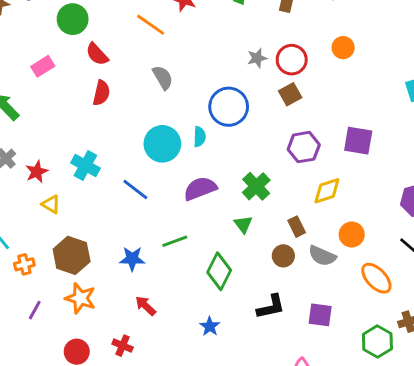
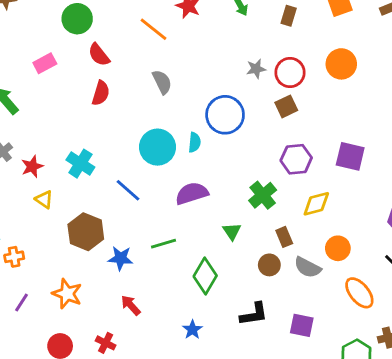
orange circle: (343, 48) -> (341, 64), size x1.4
green cross: (256, 186) -> (263, 195), moved
brown hexagon: (72, 255) -> (86, 232), moved

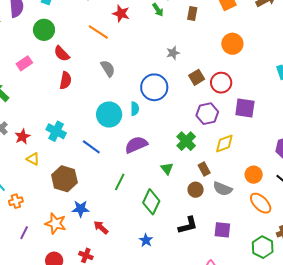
red circle: (290, 73) -> (221, 83), moved
green line: (163, 244) -> (120, 182), turned -42
orange circle: (338, 248) -> (254, 175), moved
blue star: (121, 258) -> (81, 209), moved

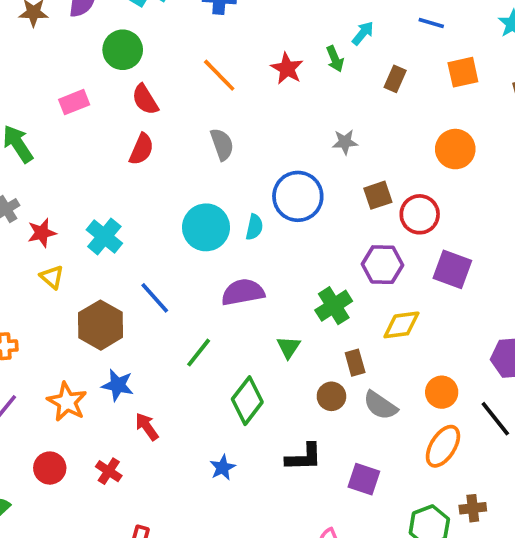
red star: (121, 13) -> (287, 68), moved
blue line: (91, 147) -> (155, 298), moved
orange ellipse: (261, 203) -> (443, 446), turned 65

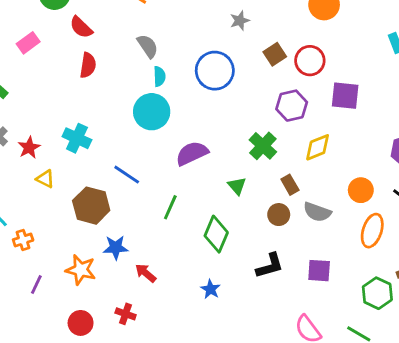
cyan semicircle: (254, 227) -> (159, 76), moved

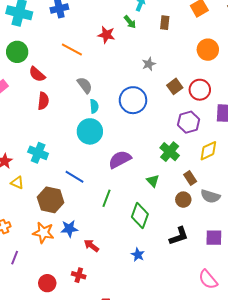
orange star: (81, 270) -> (43, 233), moved

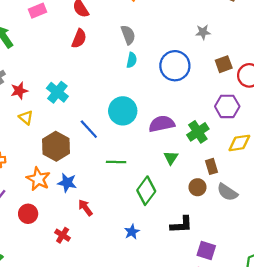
cyan circle: (90, 131) -> (123, 111), moved
purple semicircle: (120, 159) -> (162, 124), moved
green line: (106, 198) -> (116, 162), turned 54
purple square: (214, 238) -> (206, 250), moved
red circle: (47, 283) -> (28, 214), moved

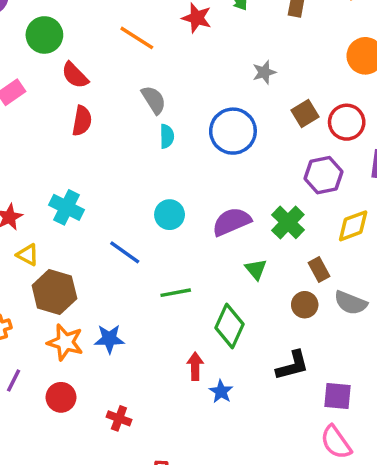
cyan circle: (123, 111) -> (170, 215), size x0.7
brown hexagon: (56, 146) -> (54, 292), moved
red arrow: (85, 208) -> (195, 366), moved, turned 48

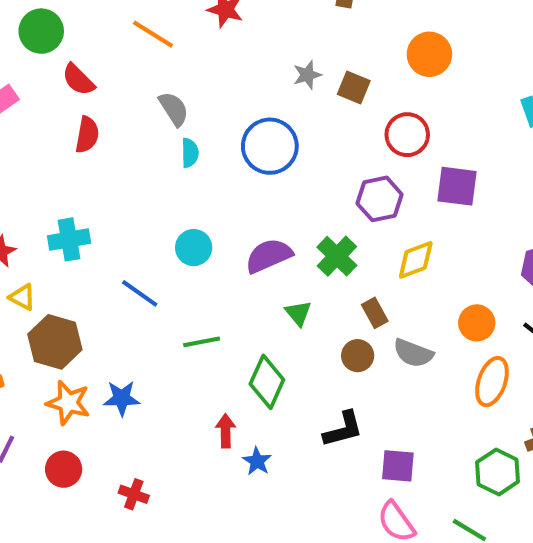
brown square: (305, 113) -> (354, 87), moved, turned -36
cyan cross: (67, 207) -> (69, 239), turned -36

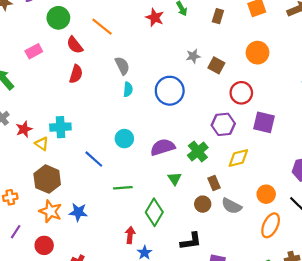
orange line: (153, 34) -> (102, 27), moved
yellow triangle: (22, 297) -> (42, 144), moved

